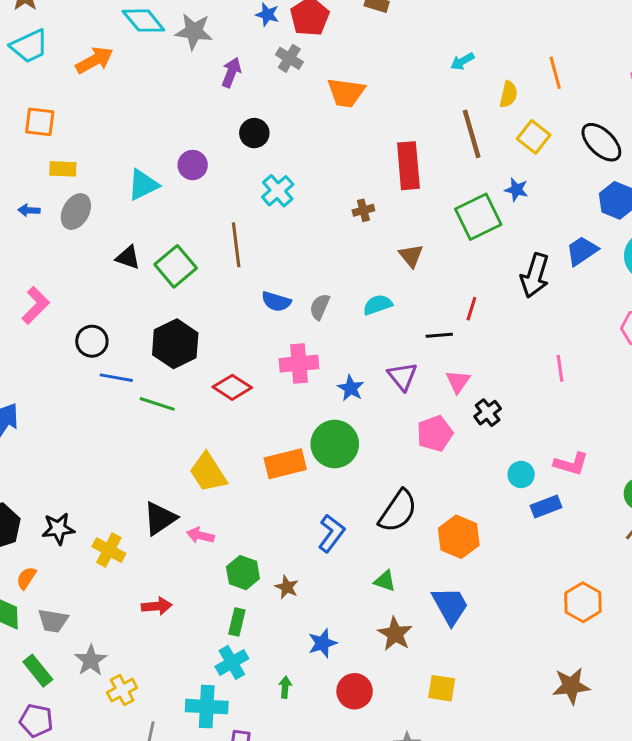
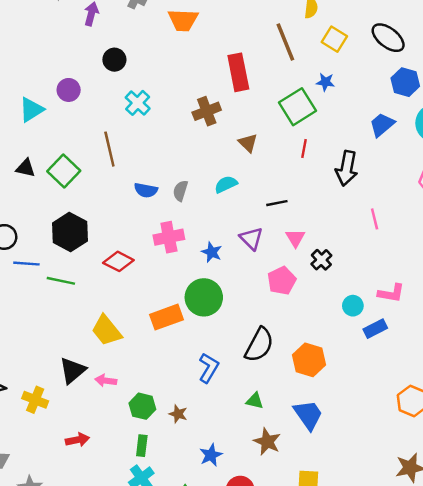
brown cross: (363, 210) -> (207, 111), size x1.6
black arrow: (535, 275) -> (347, 168), moved
red line: (471, 309) -> (304, 149), moved

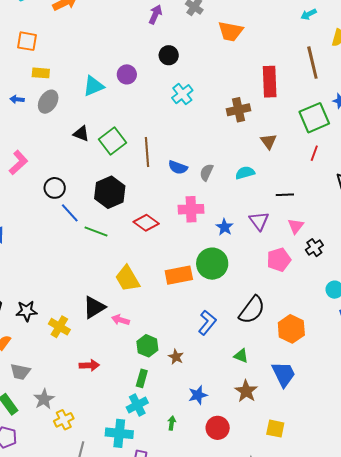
brown line: (109, 149) -> (147, 152), moved
blue line: (26, 264) -> (70, 213), turned 35

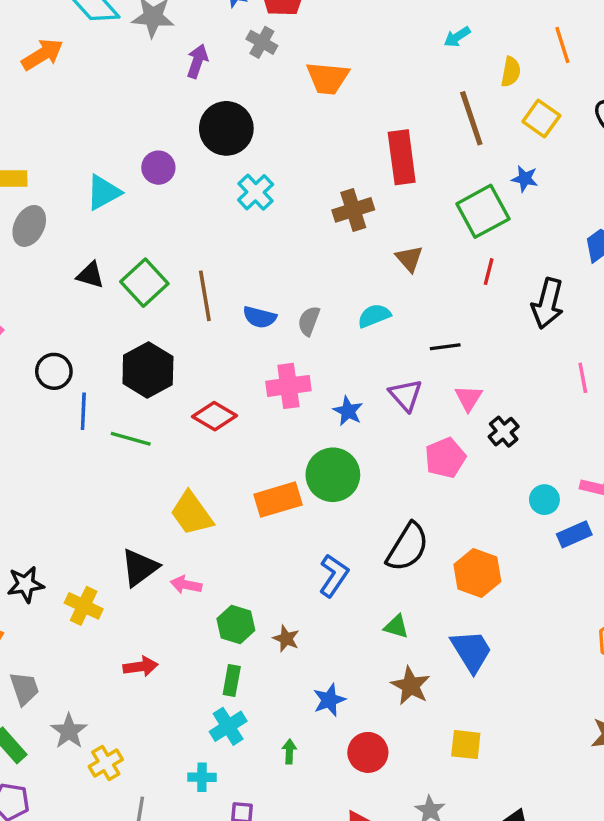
black circle: (169, 55) -> (226, 128), size x1.6
blue line: (70, 213) -> (83, 411), turned 50
gray trapezoid: (20, 372) -> (24, 688), turned -115
cyan cross: (119, 433) -> (202, 777), size x0.6

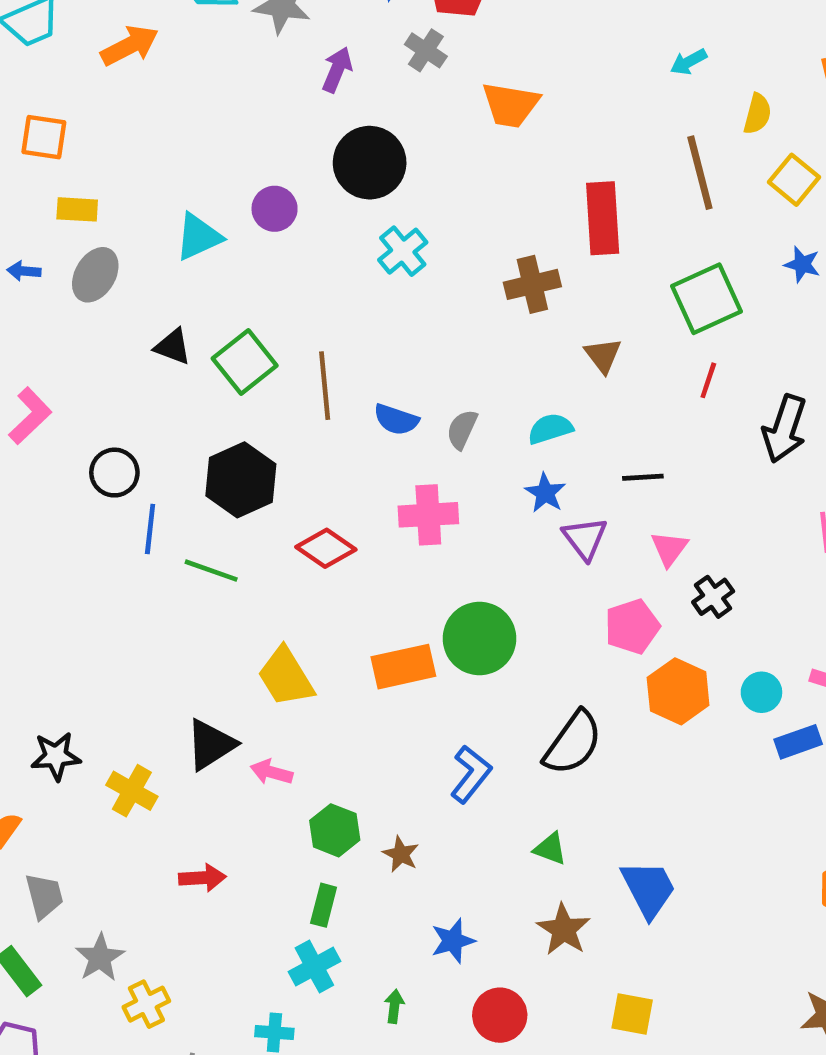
blue star: (525, 179) -> (802, 264), moved
blue star: (348, 411) -> (545, 493), moved
orange hexagon: (477, 573) -> (678, 691), moved

